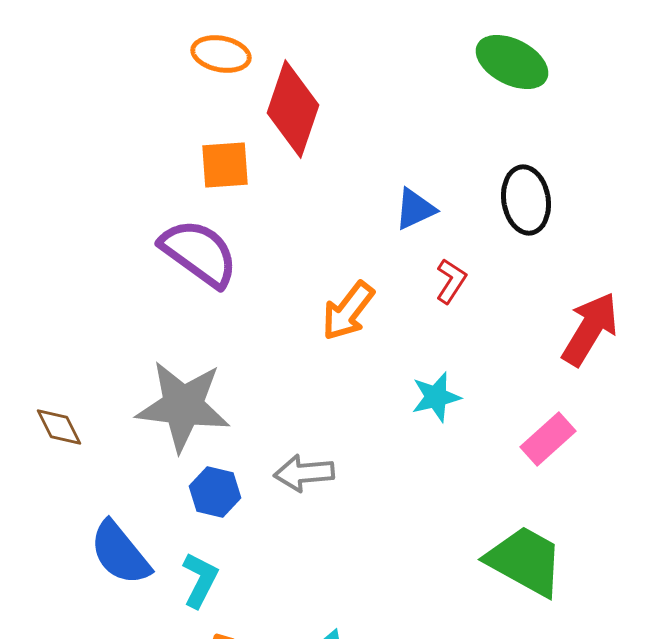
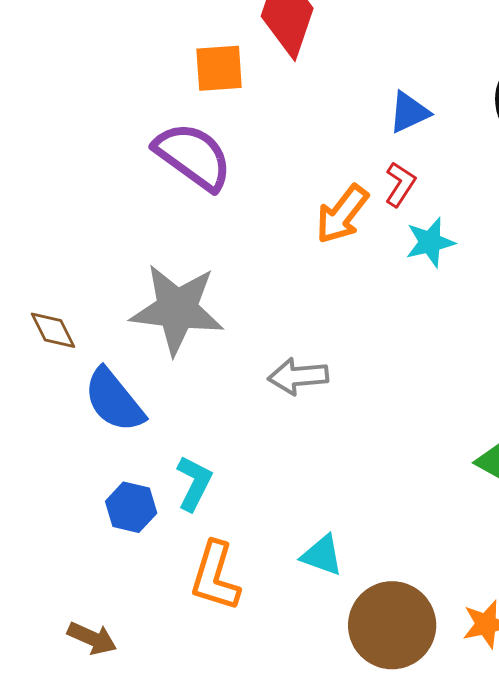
red L-shape: (451, 281) -> (400, 184), moved
cyan star: (436, 397) -> (430, 242), moved
blue hexagon: (215, 492) -> (131, 507), moved
blue semicircle: (120, 553) -> (114, 400), moved

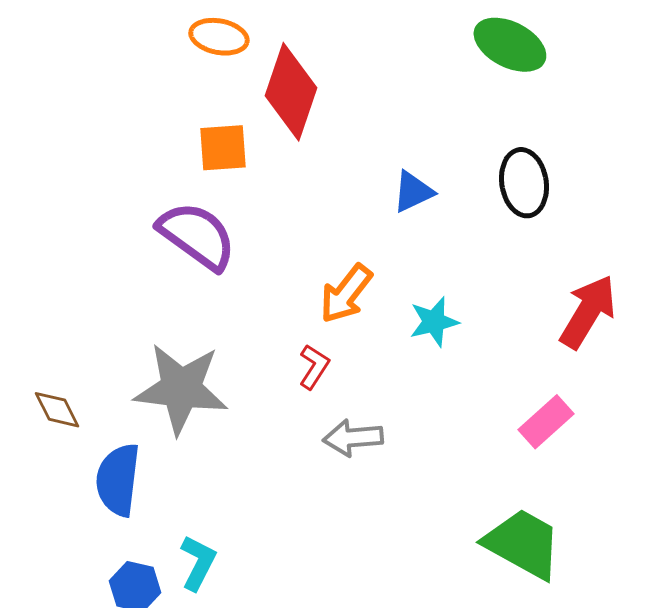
red L-shape: (400, 184) -> (314, 367), moved
gray arrow: (298, 376) -> (353, 438), moved
blue semicircle: (114, 400) -> (118, 480), turned 46

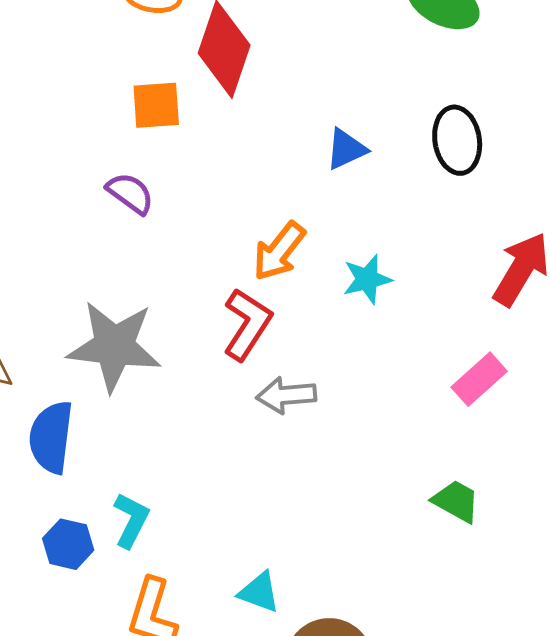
purple semicircle: (197, 236) -> (130, 193), size x0.6
red L-shape: (314, 367) -> (247, 324), size x1.6
green trapezoid: (523, 544) -> (456, 501), size x0.6

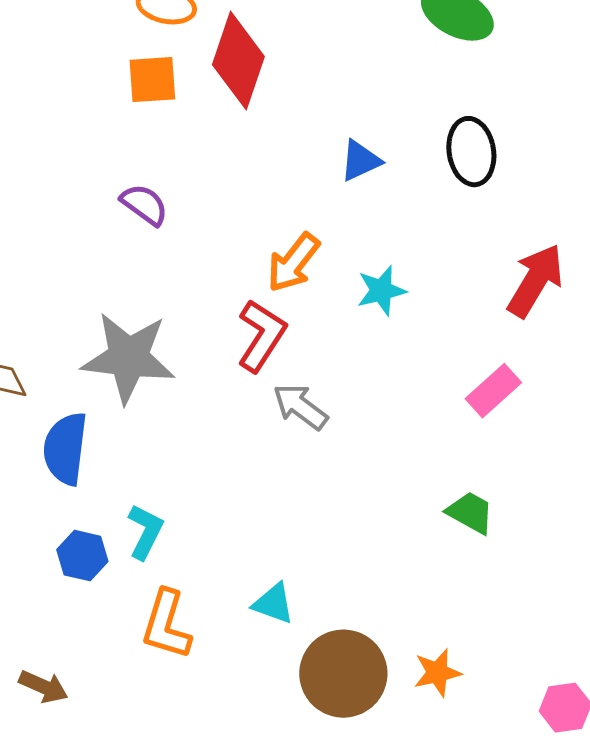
orange square: (156, 105) -> (152, 80), moved
gray arrow: (286, 395) -> (300, 407), turned 42

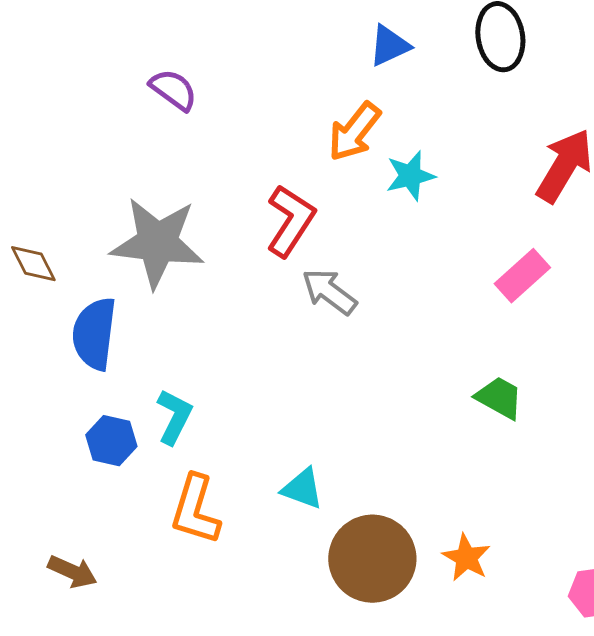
orange arrow: (293, 263) -> (354, 132), moved
orange star: (437, 673) -> (466, 558), turned -30

